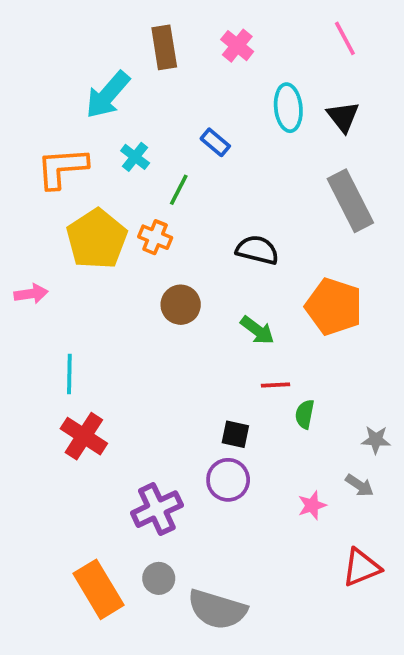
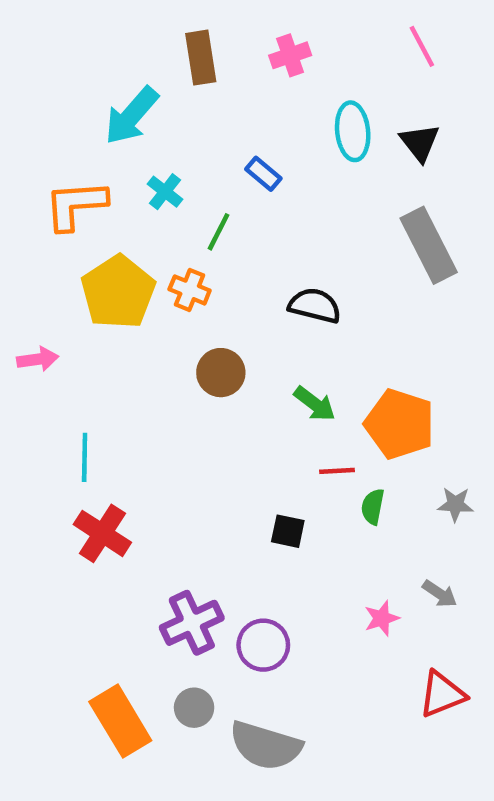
pink cross: (237, 46) -> (290, 55), turned 32
orange pentagon: (334, 307) -> (400, 424), moved
gray star: (376, 440) -> (455, 504), moved
purple circle: (228, 480) -> (263, 645), moved

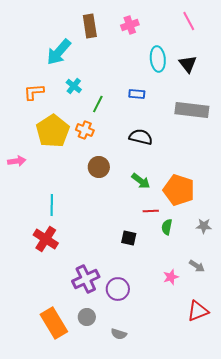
blue rectangle: (263, 174) -> (137, 94), moved, turned -35
orange L-shape: (76, 205) -> (34, 92), size x0.7
gray rectangle: (429, 245) -> (192, 110), turned -56
cyan line: (85, 457) -> (52, 205), moved
gray semicircle: (266, 746) -> (119, 334), size x0.5

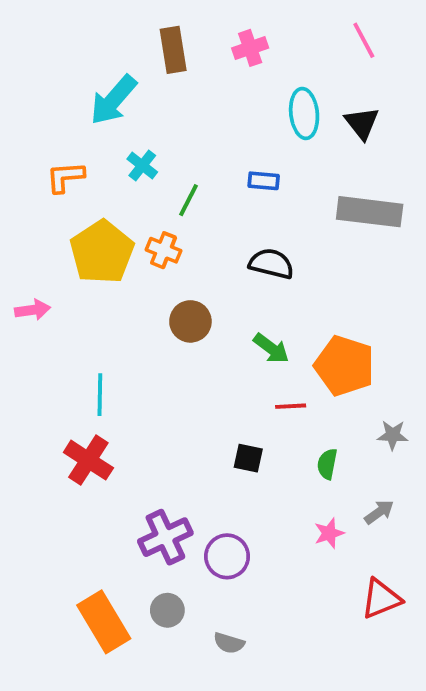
green semicircle: (167, 227) -> (327, 464), moved
gray arrow: (197, 266) -> (379, 512), turned -70

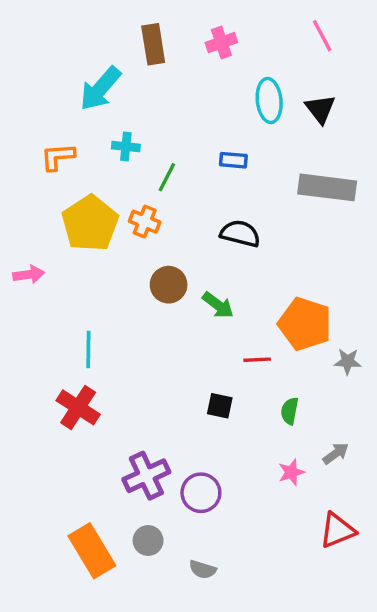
cyan cross: (142, 165) -> (126, 147), turned -32
green arrow: (271, 348) -> (218, 305), moved
gray star: (393, 435) -> (348, 361), moved

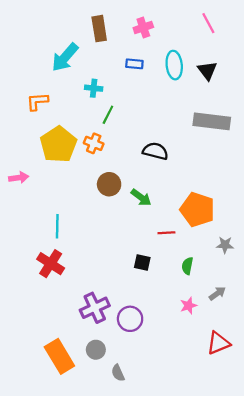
cyan cross: (126, 147) -> (94, 88), moved
blue rectangle: (233, 160) -> (134, 64), moved
gray star: (348, 361) -> (225, 245), moved
gray semicircle: (203, 569) -> (118, 373), moved, turned 49

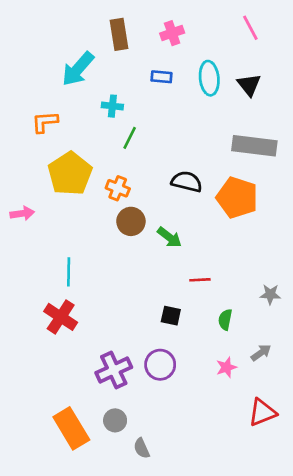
orange cross: (94, 143) -> (118, 188), moved
orange pentagon: (197, 210) -> (237, 198), moved
purple circle: (130, 319) -> (160, 365), moved

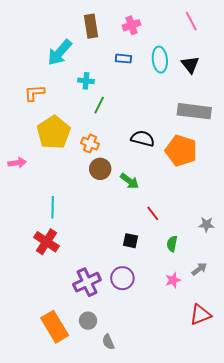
red line: (200, 280) -> (153, 213), turned 56

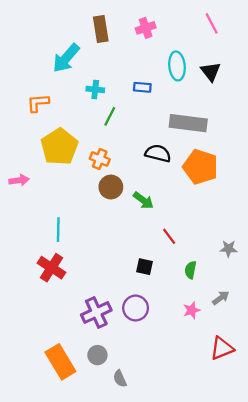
blue rectangle: (123, 59) -> (142, 87), moved
gray rectangle: (194, 111) -> (188, 123), moved

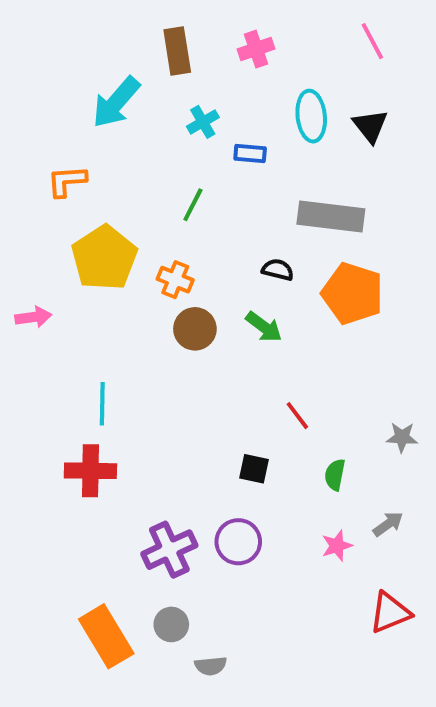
cyan cross: (95, 90) -> (203, 122), moved, turned -36
black semicircle: (158, 153) -> (278, 270), size x0.7
green arrow: (143, 200) -> (264, 327), moved
red cross: (51, 268) -> (90, 471), turned -32
gray semicircle: (120, 379) -> (211, 666), turned -72

